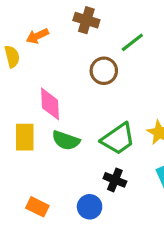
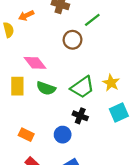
pink diamond: (50, 104) -> (35, 63), turned -35

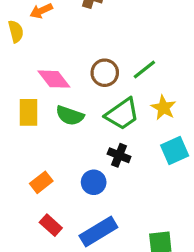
green line: (92, 20) -> (144, 70), moved
brown circle: (73, 40) -> (105, 73), moved
orange rectangle: (26, 135) -> (41, 182), turned -64

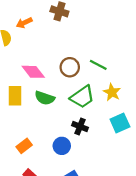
green line: (144, 70) -> (98, 65), turned 66

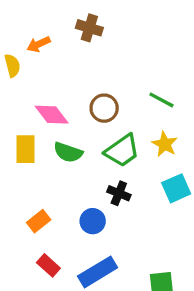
green line: (98, 65) -> (161, 100), moved

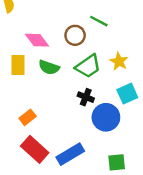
green line: (161, 100) -> (99, 21), moved
blue circle: (93, 221) -> (106, 117), moved, size x1.5
red rectangle: (48, 265) -> (35, 149), size x1.6

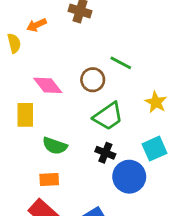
yellow star: (119, 61) -> (156, 102), moved
green semicircle: (49, 67) -> (55, 146), moved
orange rectangle: (28, 117) -> (49, 179), moved, turned 35

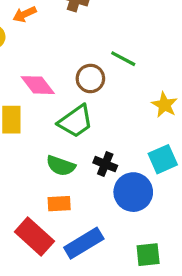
green trapezoid: (108, 116) -> (76, 121), moved
green semicircle: (55, 146) -> (61, 166), moved
orange rectangle: (49, 179) -> (59, 204), moved

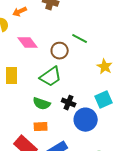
pink diamond: (38, 85) -> (28, 43), moved

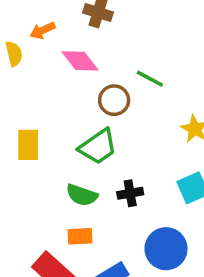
pink diamond: (28, 43) -> (80, 61), moved
black cross: (69, 103) -> (130, 193), turned -32
blue circle: (86, 120) -> (166, 249), moved

